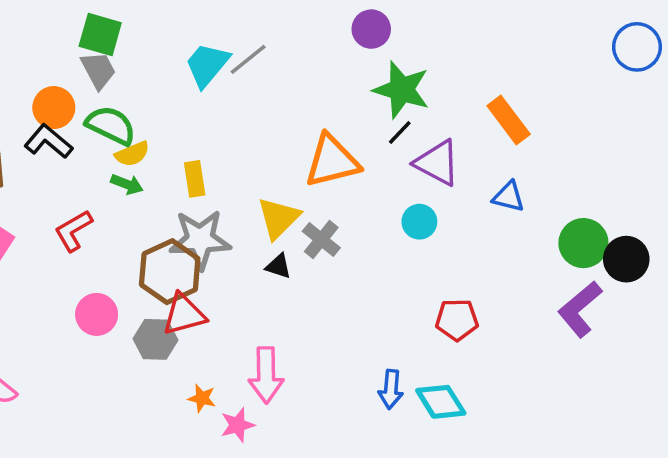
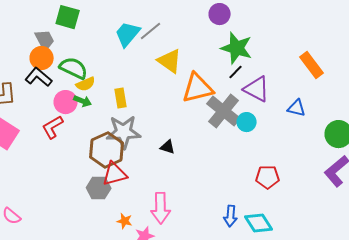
gray trapezoid: (98, 70) -> (45, 40), moved
orange rectangle: (509, 120) -> (312, 65), moved
yellow triangle: (279, 218) -> (170, 61), moved, turned -40
gray cross: (321, 240) -> (224, 111), moved, size x1.6
pink circle: (97, 314) -> (66, 102), moved

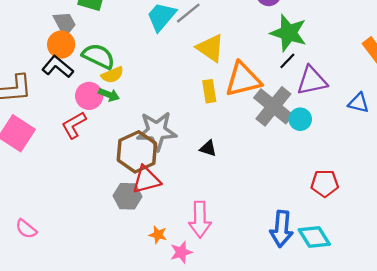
purple triangle: (257, 89) -> (312, 81), turned -40
yellow rectangle: (121, 98) -> (209, 91), moved
blue arrow: (231, 216) -> (282, 229), size x1.4

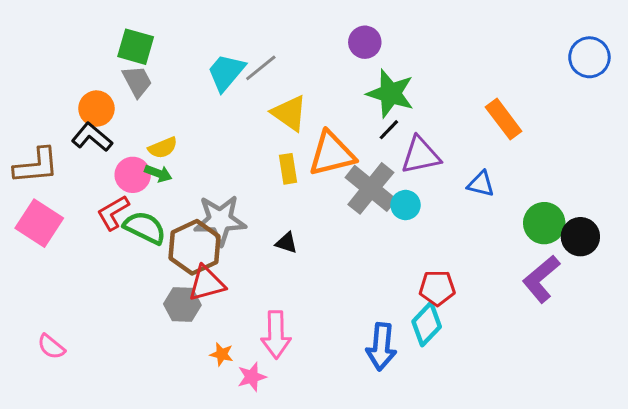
gray trapezoid: (65, 24) -> (137, 81), moved
green semicircle: (98, 56) -> (145, 228), moved
cyan diamond: (314, 237) -> (427, 324), moved, turned 76

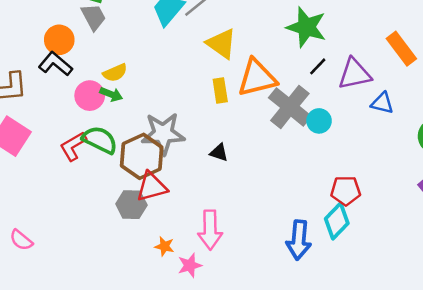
black line: (389, 130) -> (318, 66), moved
purple triangle: (421, 155) -> (355, 74), moved
red L-shape: (113, 213) -> (73, 146), moved

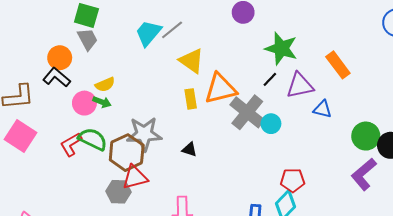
green star: (306, 27) -> (281, 48), moved

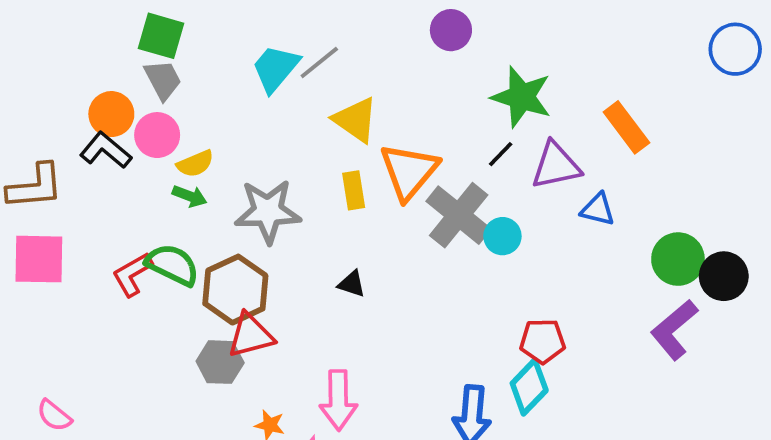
orange triangle: (220, 89) -> (409, 171), turned -36
pink circle: (84, 103) -> (157, 135), moved
gray star: (144, 134) -> (268, 211), moved
pink square: (21, 136) -> (39, 259), turned -32

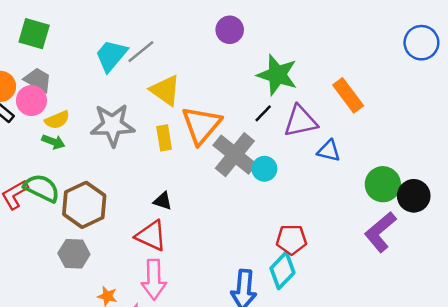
gray trapezoid: (163, 80) -> (38, 80), moved, turned -32
gray star: (268, 211) -> (113, 125), moved
red triangle: (251, 335) -> (151, 236), moved, turned 40

